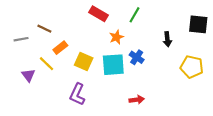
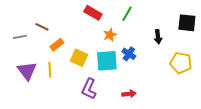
yellow line: (46, 64) -> (50, 70), moved, turned 42
purple triangle: (28, 75) -> (27, 71), size x1.5
purple L-shape: (77, 94) -> (89, 89), moved

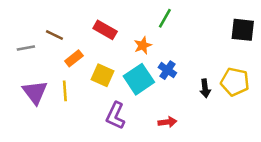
red rectangle: (93, 13) -> (105, 30), moved
black arrow: (158, 37) -> (205, 88), moved
cyan square: (107, 61) -> (139, 79), turned -30

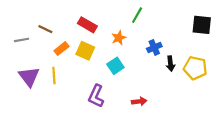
blue cross: (167, 70) -> (154, 47), moved, turned 32
yellow square: (102, 75) -> (85, 51), moved
cyan square: (139, 79) -> (115, 66), size x0.7
black arrow: (205, 88) -> (170, 64), moved

